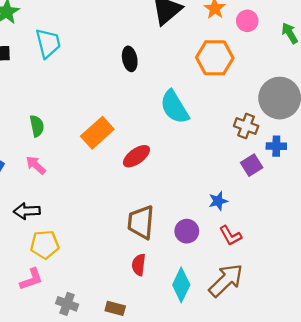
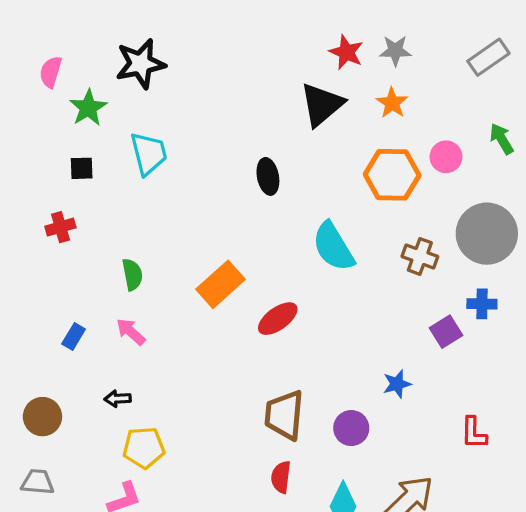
pink circle: (247, 21) -> (446, 157), moved
brown cross: (246, 126) -> (420, 256), moved
black arrow: (27, 211) -> (118, 399), size x0.7
red L-shape: (230, 236) -> (474, 433), moved, turned 30

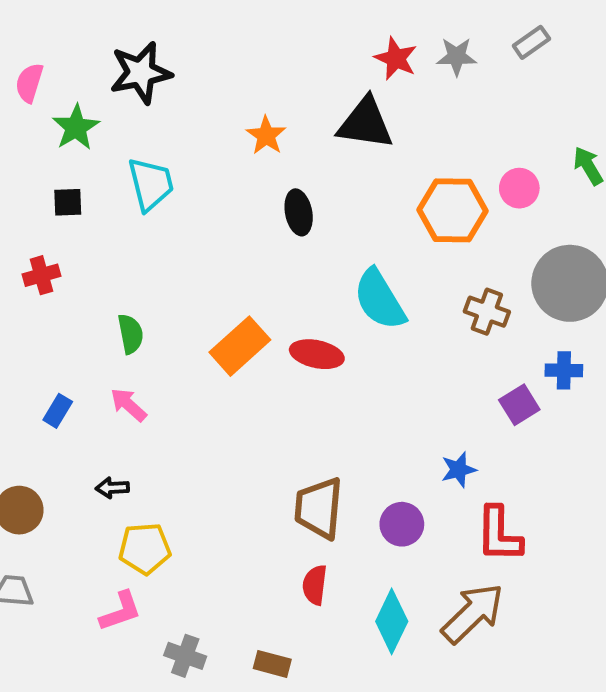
gray rectangle: (488, 57) -> (531, 42), moved, size x0.7
orange star: (392, 103) -> (266, 135), moved
black triangle: (322, 105) -> (365, 123), turned 48
red ellipse: (278, 319) -> (317, 354), moved, turned 48
red L-shape: (474, 433) -> (499, 534), moved, size x1.4

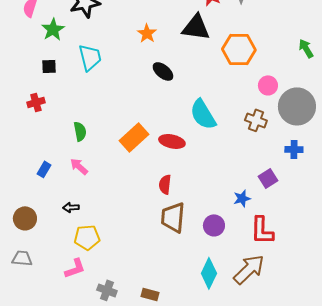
pink circle: (519, 188) -> (268, 85), moved
orange hexagon: (452, 210) -> (239, 49), moved
black ellipse: (299, 212) -> (163, 71), turned -40
purple square: (519, 405) -> (268, 178), moved
red semicircle: (315, 585) -> (165, 184), moved

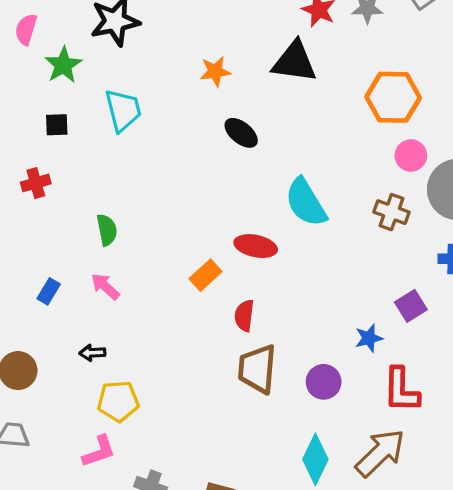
orange star: (147, 33) -> (215, 71), turned 30
orange hexagon: (239, 49) -> (393, 97), moved
orange rectangle: (134, 137) -> (206, 275), moved, size x0.7

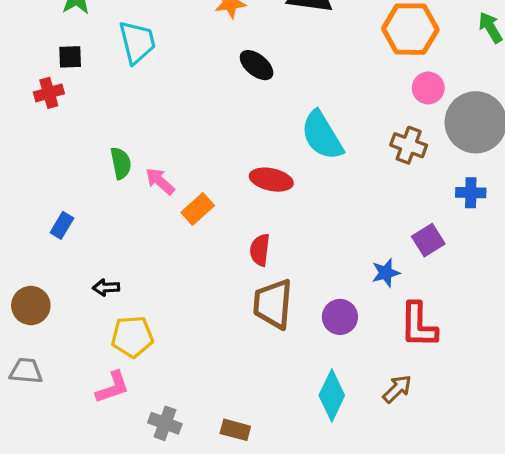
red cross: (36, 183) -> (49, 93), moved
orange rectangle: (206, 275) -> (198, 209), moved
pink arrow: (105, 286) -> (160, 181), moved
brown arrow: (380, 453) -> (397, 389), size x0.6

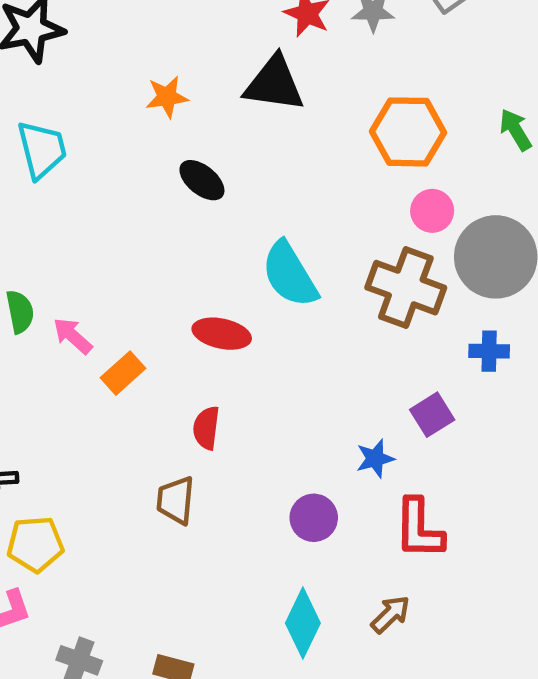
brown cross: (409, 145) -> (406, 288), size x1.6
brown trapezoid: (273, 304) -> (176, 500), moved, size x0.7

